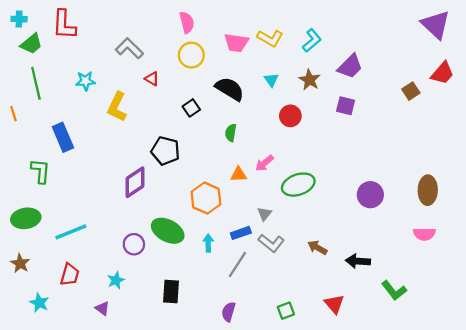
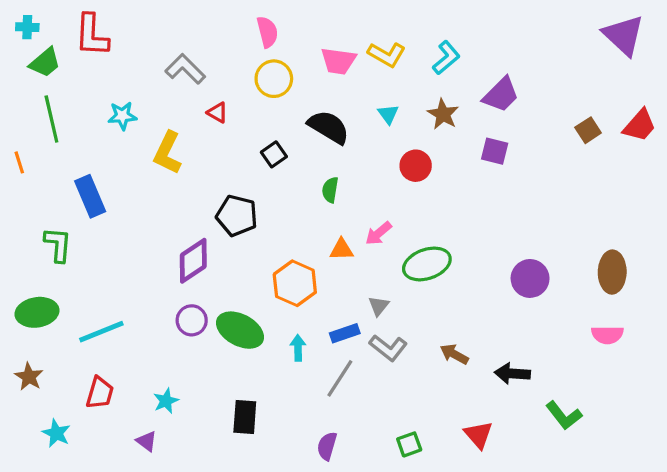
red trapezoid: (442, 73) -> (640, 125), moved
purple circle: (134, 244) -> (192, 320), moved

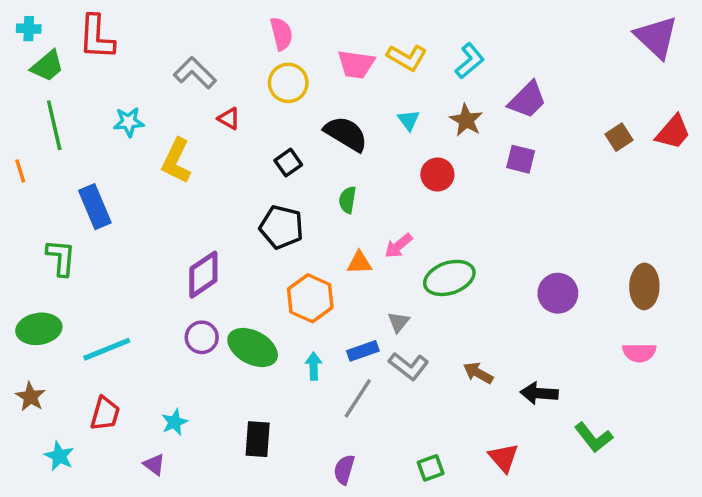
black pentagon: (237, 216) -> (281, 227), moved

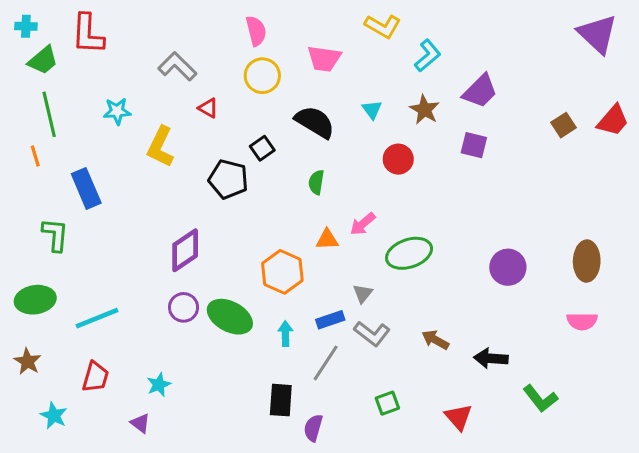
yellow L-shape: (407, 57) -> (383, 26), moved
orange line: (20, 171) -> (35, 156), moved
black pentagon: (281, 227) -> (228, 179), moved
black rectangle: (258, 439) -> (281, 400), moved
green square: (431, 468) -> (387, 403), moved

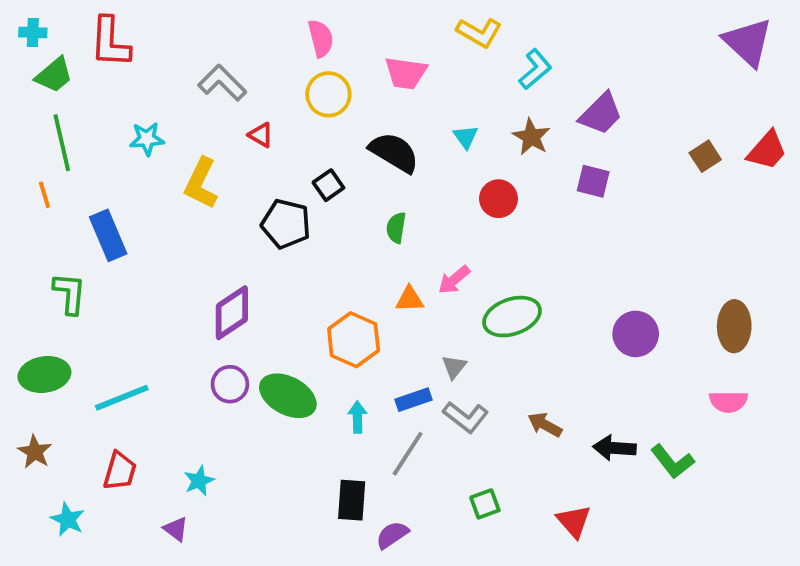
green L-shape: (540, 399) -> (672, 461), moved
purple semicircle: (313, 428) -> (392, 535), turned 40

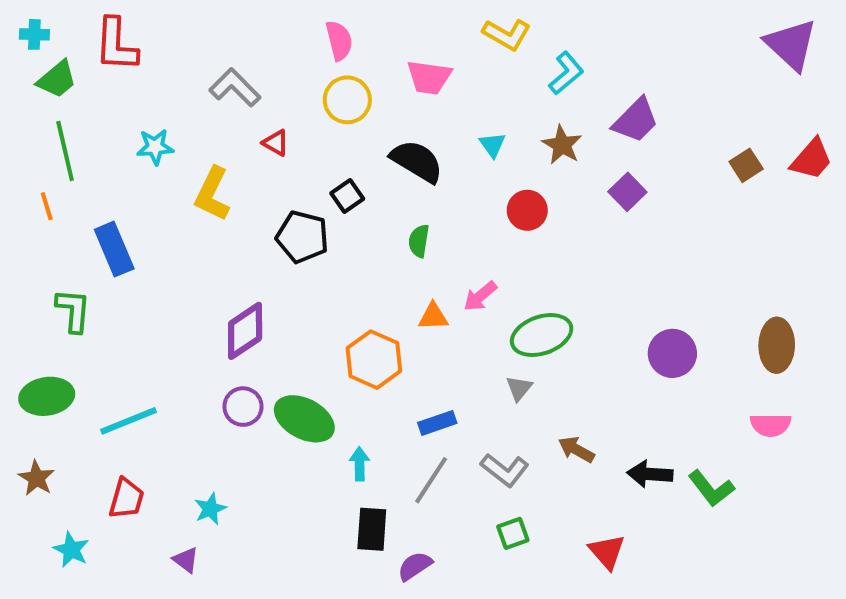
purple square: (593, 181) -> (627, 192), turned 32
gray triangle: (454, 367) -> (519, 388), moved
cyan arrow: (357, 417) -> (360, 464), moved
gray L-shape: (466, 417) -> (505, 470), moved

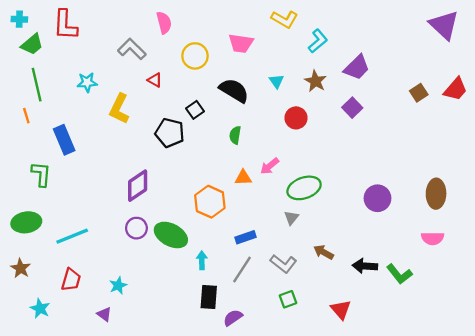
pink semicircle: (339, 41) -> (164, 23), moved

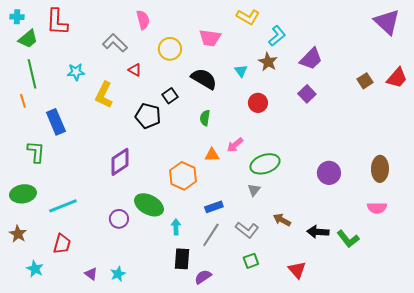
brown star: (316, 81) -> (268, 62), moved
purple circle: (136, 228) -> (119, 219), moved
cyan star: (118, 285) -> (118, 274), moved

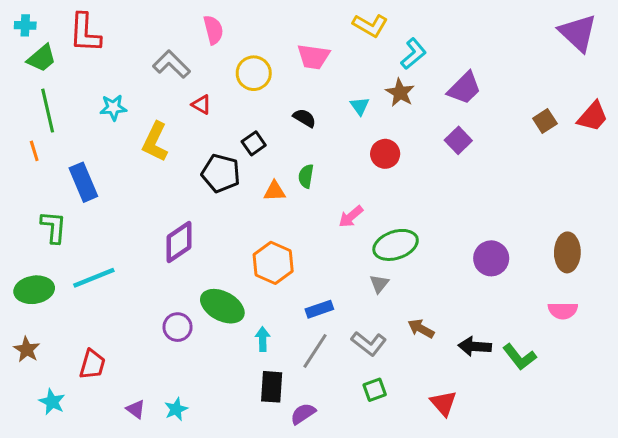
black semicircle: (204, 79) -> (304, 118), size x0.6
orange triangle: (212, 155) -> (275, 191), moved
cyan line: (63, 206) -> (94, 278), moved

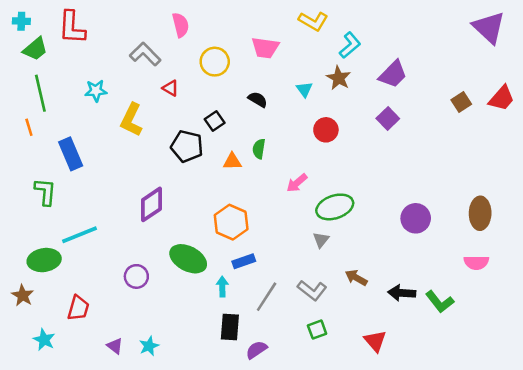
green ellipse: (34, 290) -> (44, 260), moved
blue rectangle: (319, 309) -> (244, 261), moved
purple circle: (178, 327) -> (136, 276), moved

